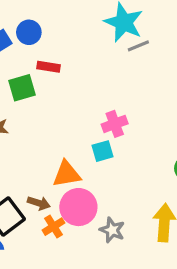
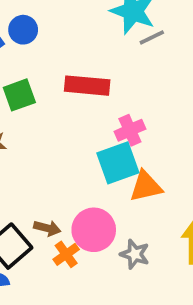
red rectangle: (49, 67) -> (87, 86), moved, size x1.6
cyan square: (103, 151) -> (118, 163), size x1.6
orange triangle: (67, 174) -> (146, 186), moved

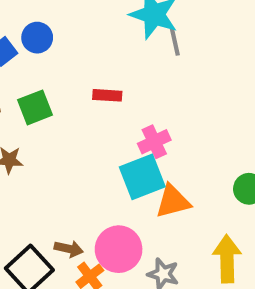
gray line: (152, 37) -> (175, 42), turned -75
red rectangle: (87, 86) -> (107, 95), size x0.6

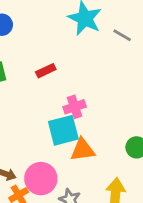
gray line: (175, 42) -> (122, 35), moved, turned -54
red rectangle: (107, 95) -> (46, 71), turned -36

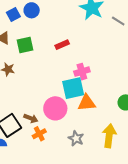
pink circle: (41, 179) -> (55, 108), moved

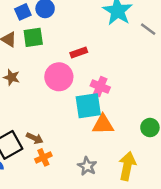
green square: (25, 45) -> (33, 37), moved
pink cross: (82, 72) -> (100, 87), turned 35
pink circle: (55, 108) -> (59, 77), moved

